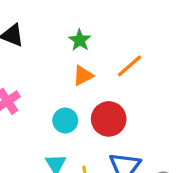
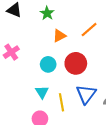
green star: (80, 40) -> (47, 13), moved

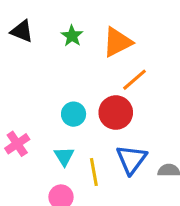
orange line: (89, 30) -> (135, 80), moved
orange triangle: (59, 36) -> (117, 42), moved, size x1.5
pink cross: (11, 52) -> (17, 144), moved

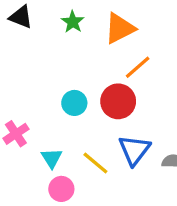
cyan triangle: (64, 156) -> (52, 158), moved
yellow line: (94, 172) -> (95, 163), turned -40

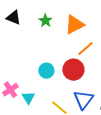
cyan triangle: (52, 158) -> (28, 98), moved

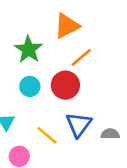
green star: (45, 21) -> (28, 50), moved, size x1.5

